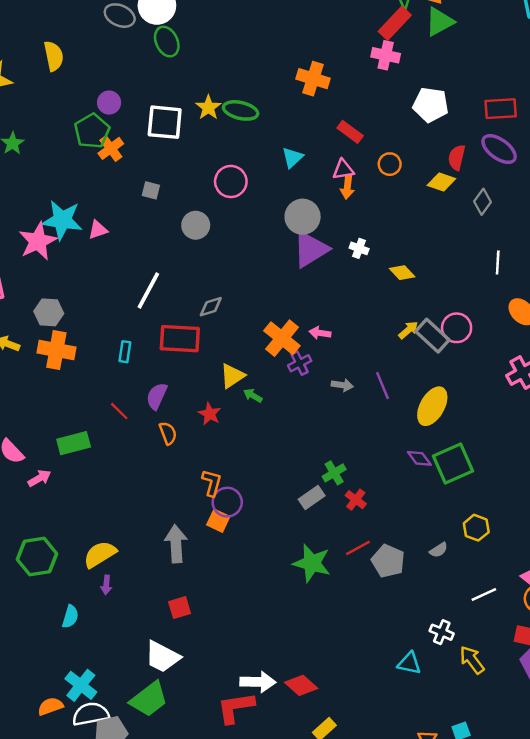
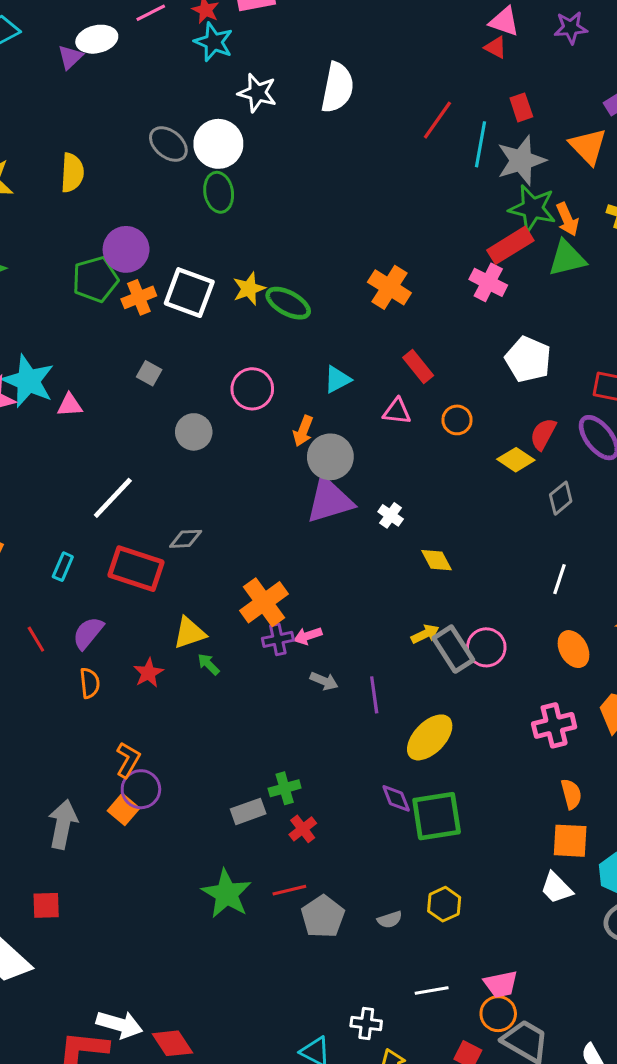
purple circle: (109, 103) -> (126, 249), size x1.5
orange cross: (111, 148) -> (139, 297), moved
orange arrow: (347, 187) -> (303, 431), moved
pink arrow: (320, 333) -> (308, 636), moved, turned -42
white cross: (442, 632) -> (366, 1024), turned -30

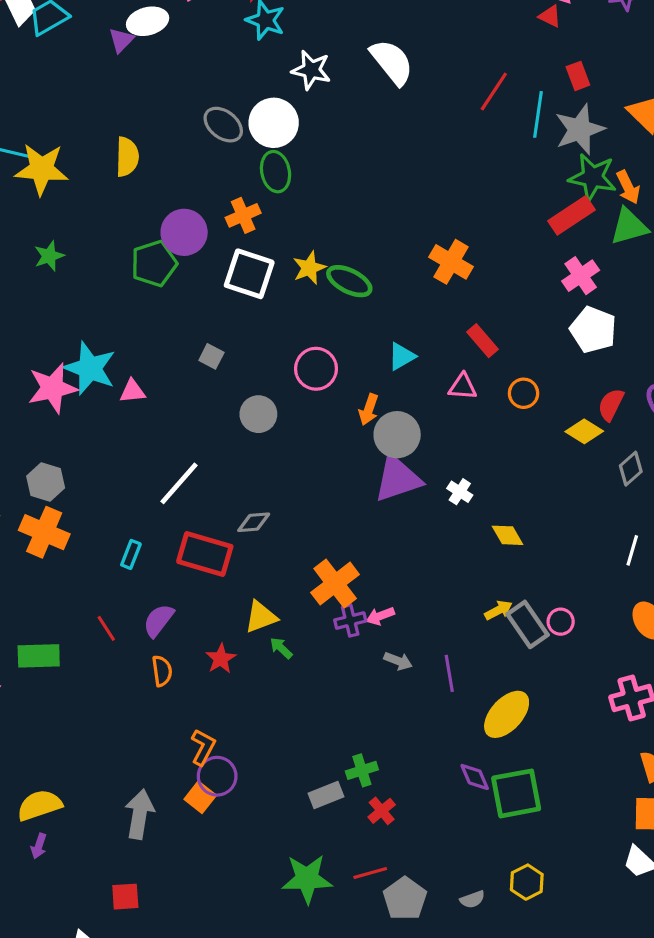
white semicircle: (337, 88) -> (392, 62), turned -48
pink cross: (488, 282) -> (581, 276), moved, turned 30
orange cross: (139, 297) -> (243, 215), moved
pink circle: (486, 647) -> (561, 622), size x0.7
green star: (227, 894) -> (307, 879), turned -30

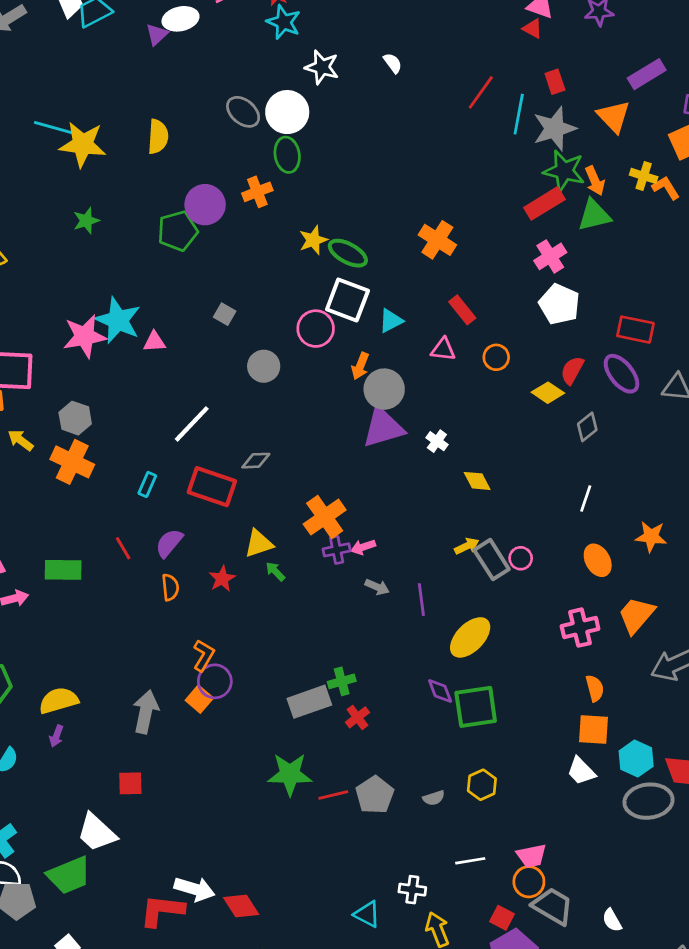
white semicircle: (392, 62) -> (393, 63), size x0.5
white square: (249, 274) -> (347, 300), moved
gray rectangle: (326, 795) -> (309, 702), size x1.4
red line: (370, 873) -> (333, 795), moved

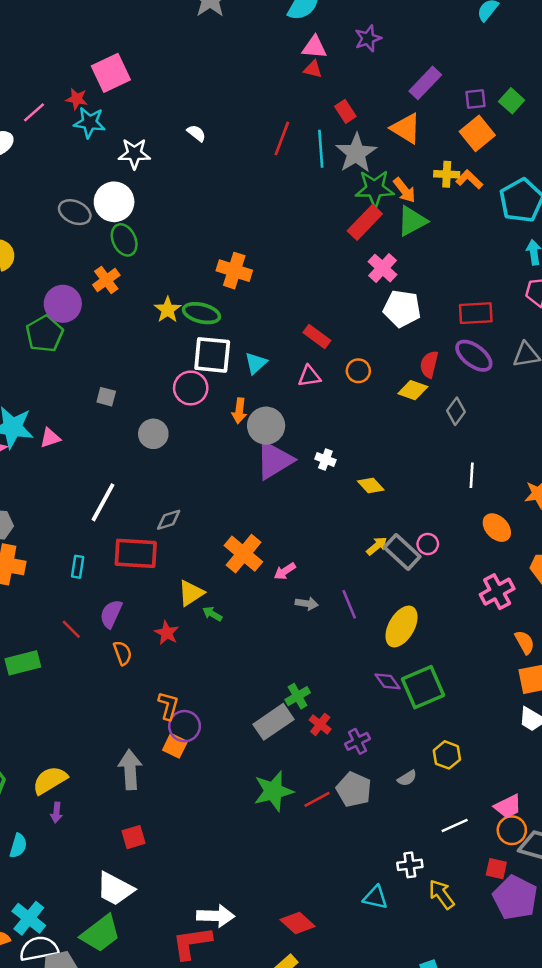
orange cross: (437, 240) -> (234, 271), moved
purple cross: (337, 550) -> (358, 741), moved
red diamond: (241, 906) -> (298, 923), moved

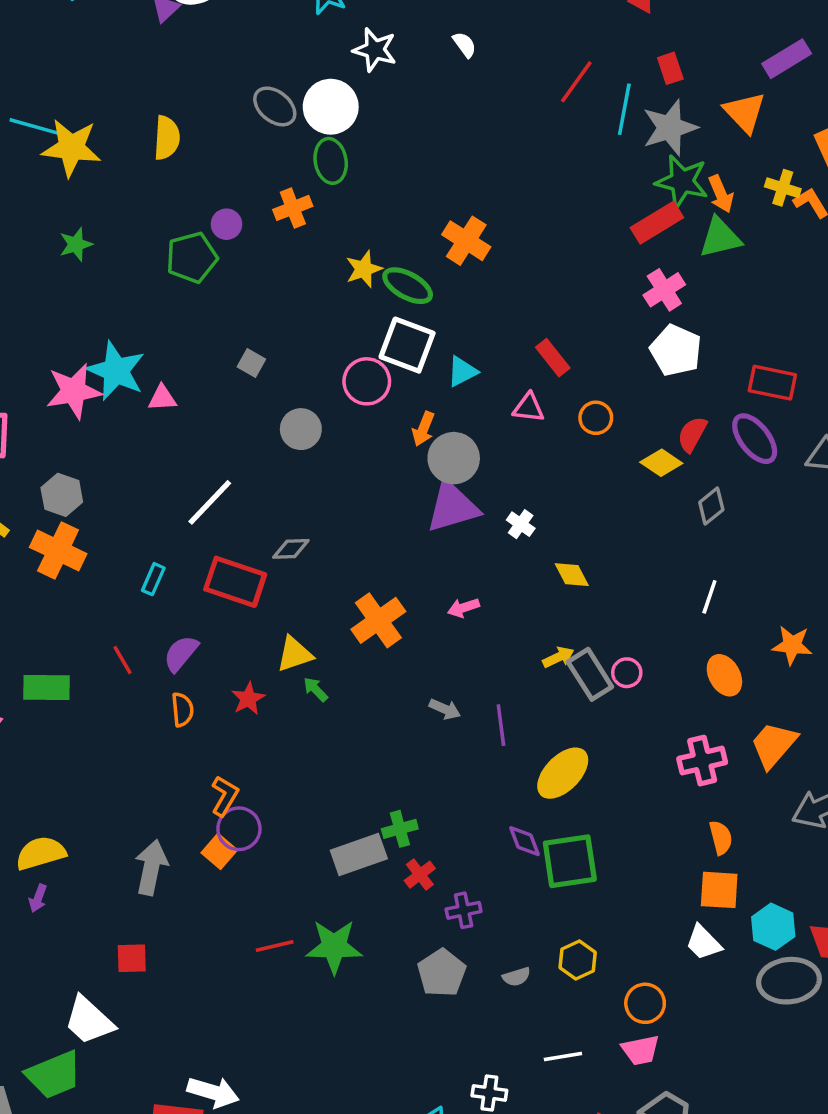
purple circle: (63, 304) -> (226, 224), size x0.6
pink arrow: (285, 571) -> (463, 608), moved
red line: (317, 799) -> (275, 946), moved
orange circle: (512, 830) -> (645, 1003), moved

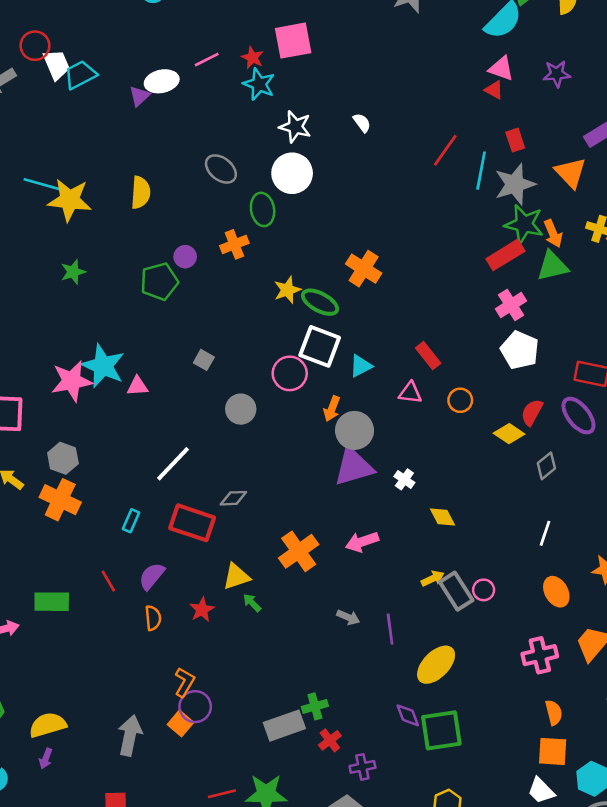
white circle: (331, 107) -> (292, 173), moved
pink arrow: (463, 608) -> (362, 542), size x1.4

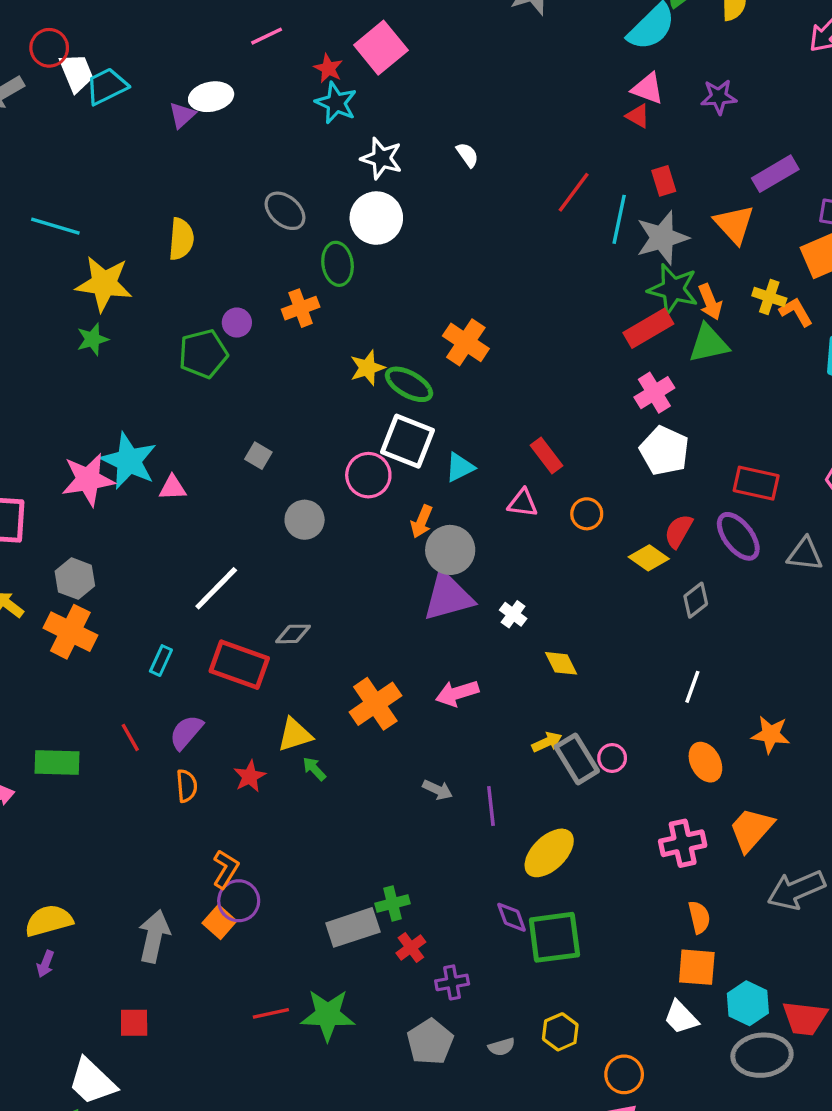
pink square: (293, 41) -> (381, 48), turned -30
pink line: (207, 60) -> (267, 36), moved
yellow star: (70, 200) -> (104, 284), moved

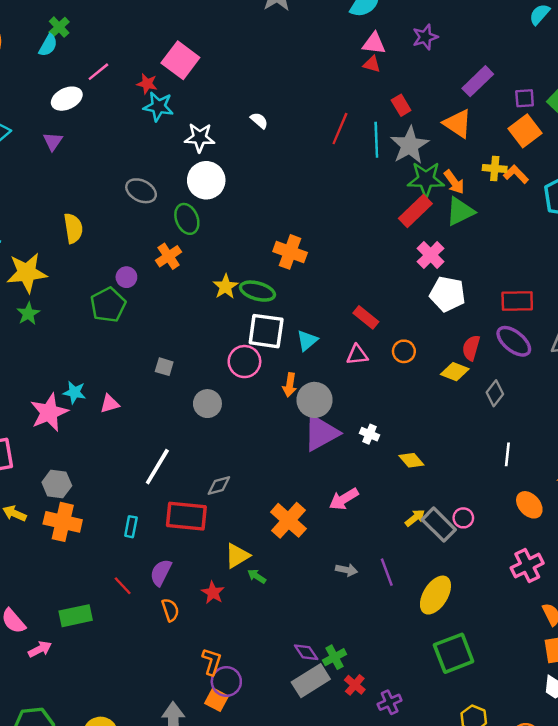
white ellipse: (211, 97) -> (67, 99), moved
cyan star: (129, 461) -> (74, 392), size x0.6
purple diamond: (512, 917) -> (306, 652), moved

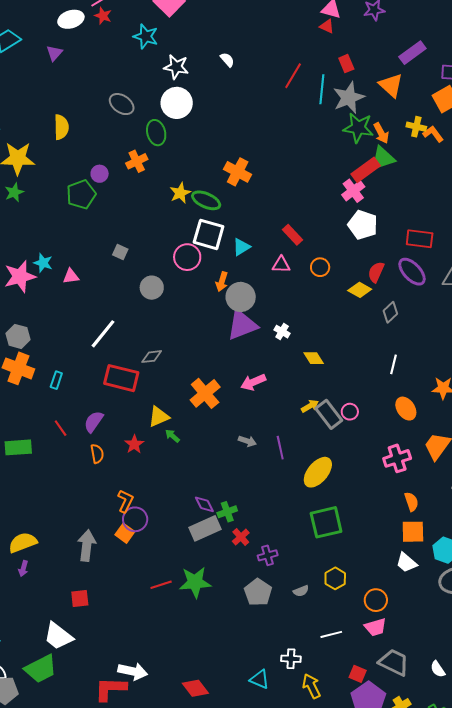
red star: (147, 84) -> (103, 16), moved
red rectangle: (415, 211) -> (366, 170), moved
cyan rectangle: (131, 527) -> (56, 380), moved

